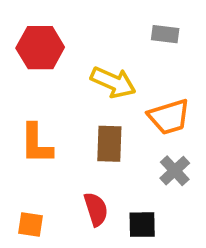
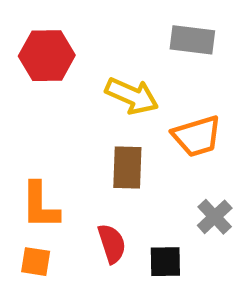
gray rectangle: (165, 34) -> (192, 40), size x1.4
orange L-shape: (36, 144) -> (40, 206), moved
gray cross: (175, 171) -> (215, 217), moved

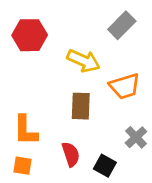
gray rectangle: (192, 40) -> (122, 25), turned -52
black square: (165, 262) -> (105, 166), turned 30

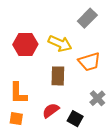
red hexagon: (30, 35) -> (25, 44), moved
red semicircle: (71, 154) -> (51, 110), turned -108

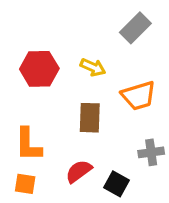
yellow arrow: (60, 43) -> (93, 67), size x0.7
gray cross: (97, 98) -> (151, 152), turned 35

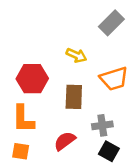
red hexagon: (39, 69) -> (32, 79), moved
gray cross: (151, 152) -> (102, 125), moved
black square: (117, 184) -> (109, 151), moved

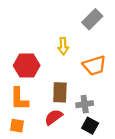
yellow arrow: (76, 55) -> (63, 46), turned 63
brown rectangle: (74, 97) -> (60, 92), moved

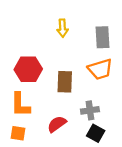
gray rectangle: (92, 19) -> (102, 37), moved, turned -48
yellow arrow: (63, 46) -> (62, 28), moved
brown rectangle: (60, 92) -> (65, 82), moved

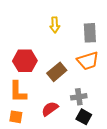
brown rectangle: (65, 82) -> (57, 72), turned 48

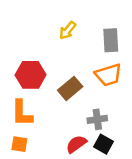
yellow arrow: (55, 25) -> (68, 30), turned 42
red semicircle: (50, 109) -> (76, 144), moved

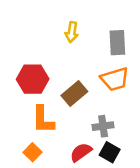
yellow arrow: (68, 30) -> (72, 32), turned -30
orange L-shape: (22, 113) -> (43, 120), moved
orange square: (19, 144) -> (33, 152), moved, turned 35

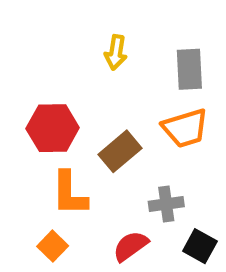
black square: (110, 152) -> (200, 246), moved

